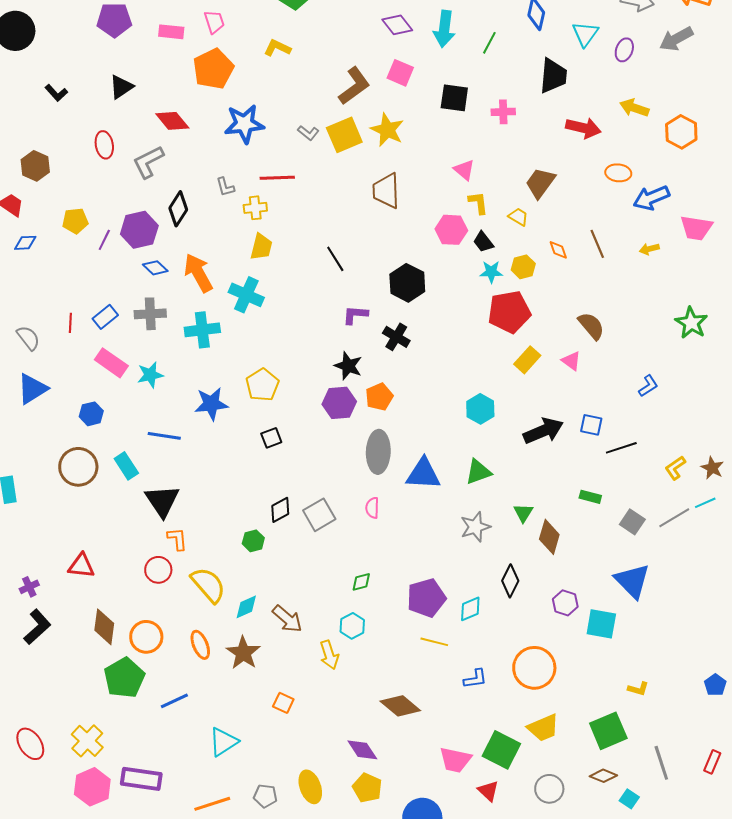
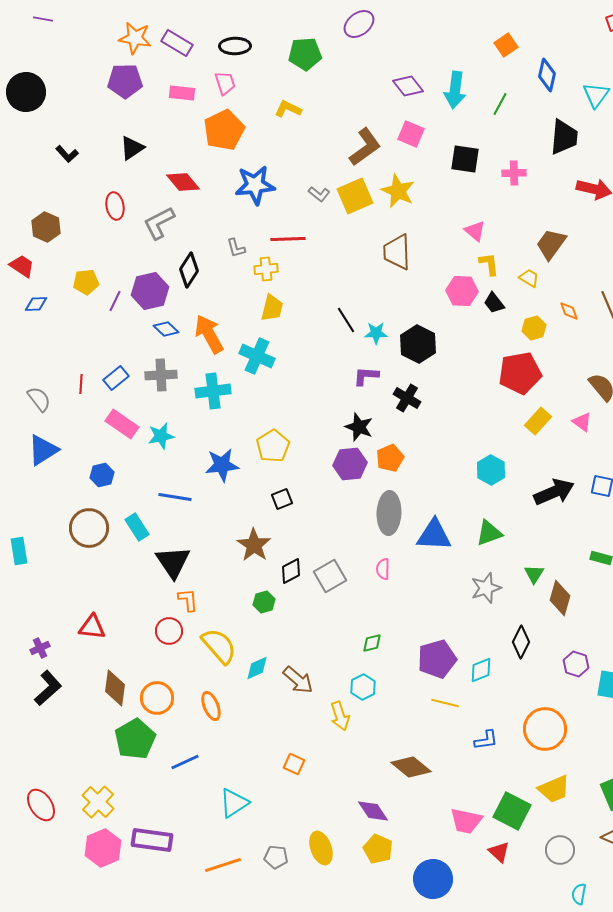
cyan star: (491, 272) -> (376, 333), moved
brown star: (243, 653) -> (254, 545), moved

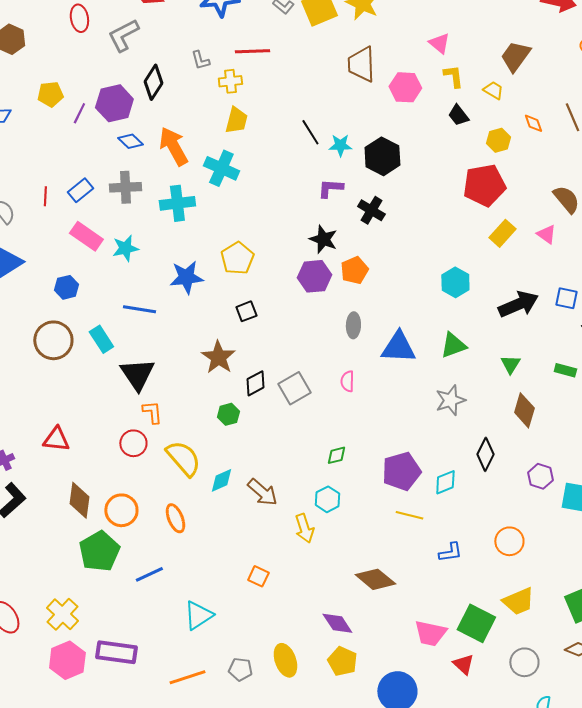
pink hexagon: (462, 291) -> (405, 87), moved
gray ellipse: (389, 513) -> (353, 325), size x0.6
green triangle: (534, 574) -> (510, 364), moved
orange circle: (545, 729) -> (509, 541), size x0.7

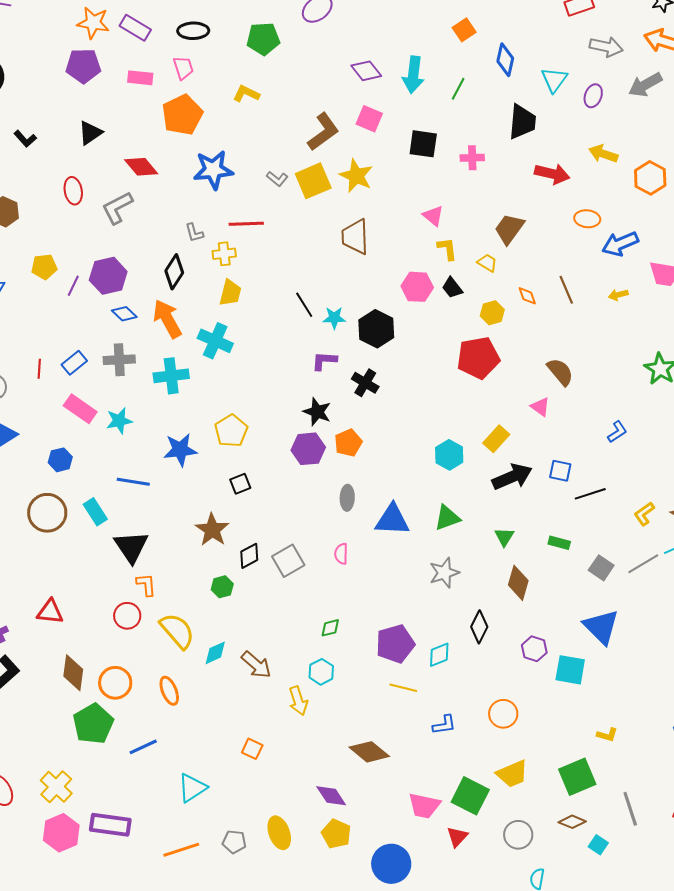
black diamond: (153, 82) -> (174, 272), moved
pink hexagon: (405, 87) -> (417, 287), moved
yellow rectangle: (502, 233) -> (496, 439), moved
red triangle: (463, 664) -> (457, 837), turned 30

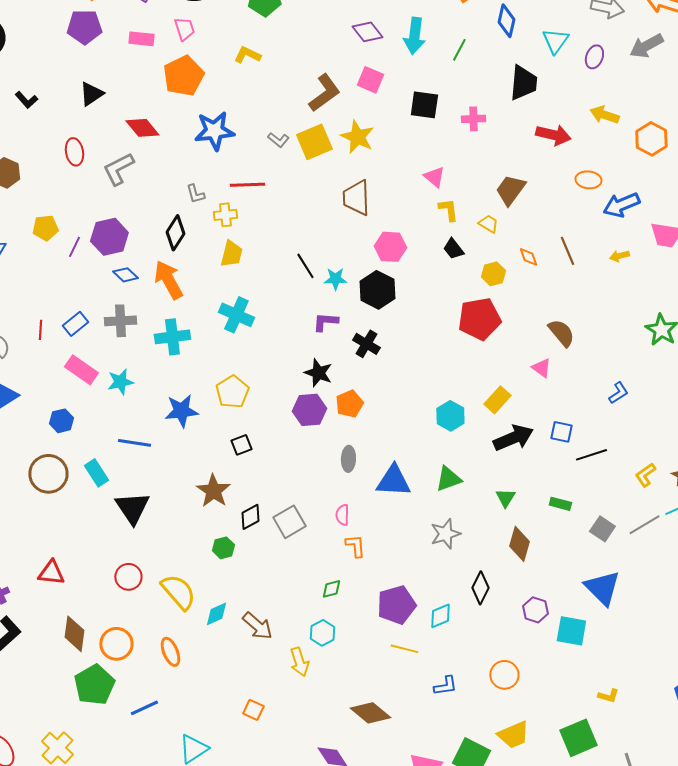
pink hexagon: (417, 287) -> (390, 247), moved
cyan cross: (215, 341) -> (236, 315), moved
orange L-shape: (146, 585) -> (355, 546), moved

